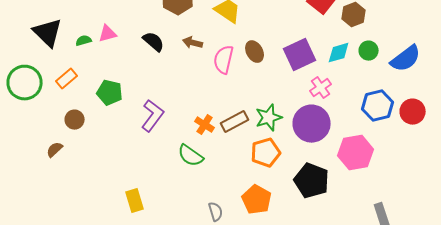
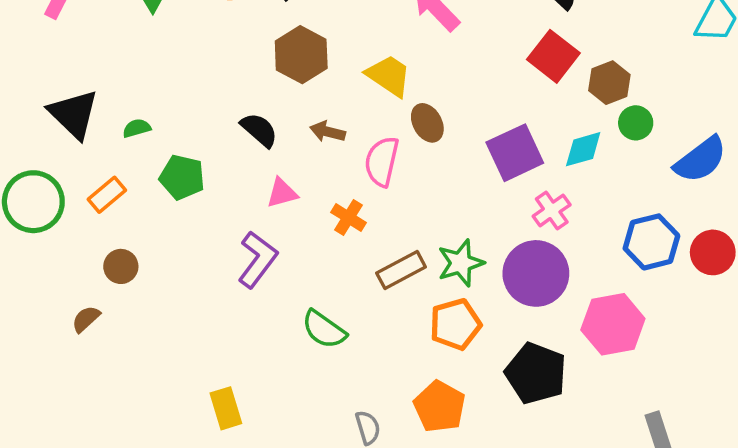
pink triangle: (108, 34) -> (282, 193), moved
green circle: (369, 51) -> (636, 123), moved
brown ellipse: (255, 52) -> (427, 123), moved
green pentagon: (110, 93) -> (182, 177), moved
orange cross: (205, 125) -> (349, 217), moved

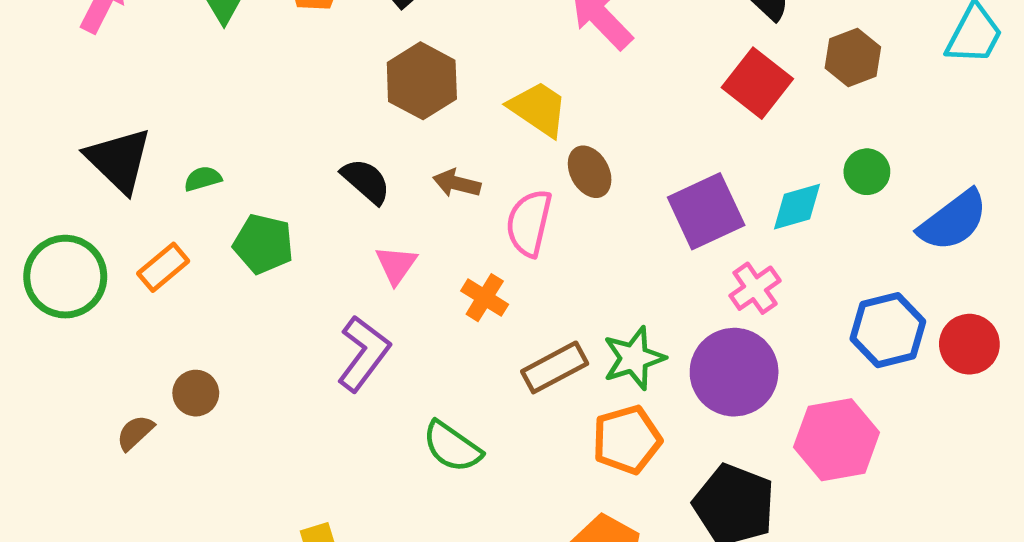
brown hexagon: (609, 83) -> (853, 58), moved
pink triangle: (282, 193) -> (396, 265), turned -40
brown circle: (121, 266) -> (196, 393), moved

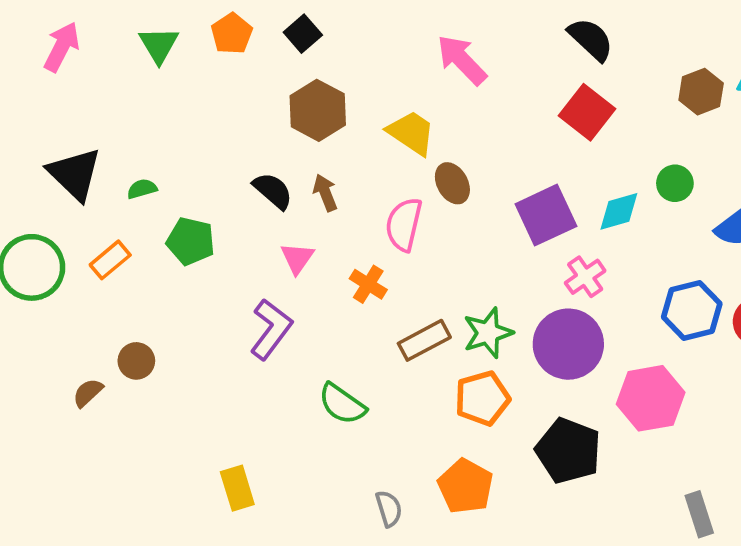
brown hexagon: (853, 58) -> (701, 92), moved
brown arrow: (457, 183) -> (325, 193), moved, turned 54

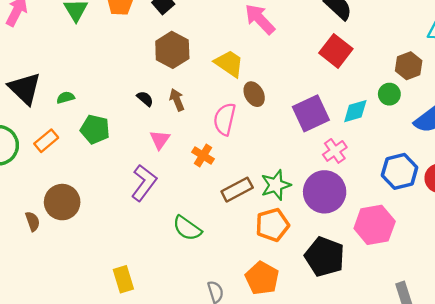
brown hexagon: (701, 92) -> (409, 66), moved
black semicircle: (273, 191) -> (145, 99), size x0.7
brown circle: (136, 361) -> (62, 202), size x1.6
brown semicircle: (88, 393) -> (33, 221), turned 114

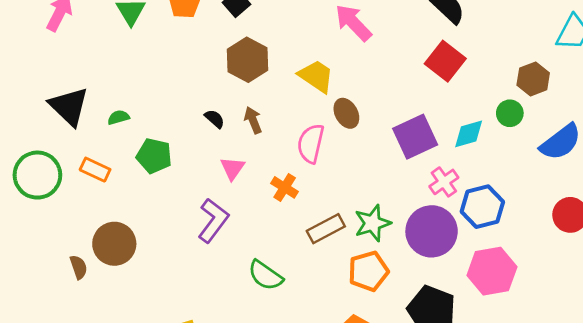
orange rectangle: (46, 141) -> (95, 170), turned 65
blue hexagon: (400, 171) -> (482, 207), moved

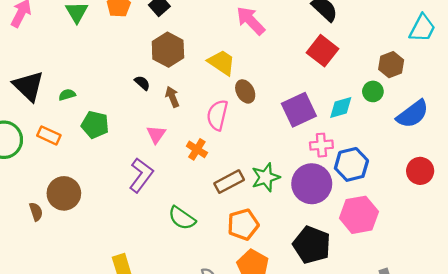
black semicircle: (215, 119) -> (142, 83), moved
pink cross: (444, 182) -> (321, 145), turned 30
orange pentagon: (368, 271) -> (243, 225), moved

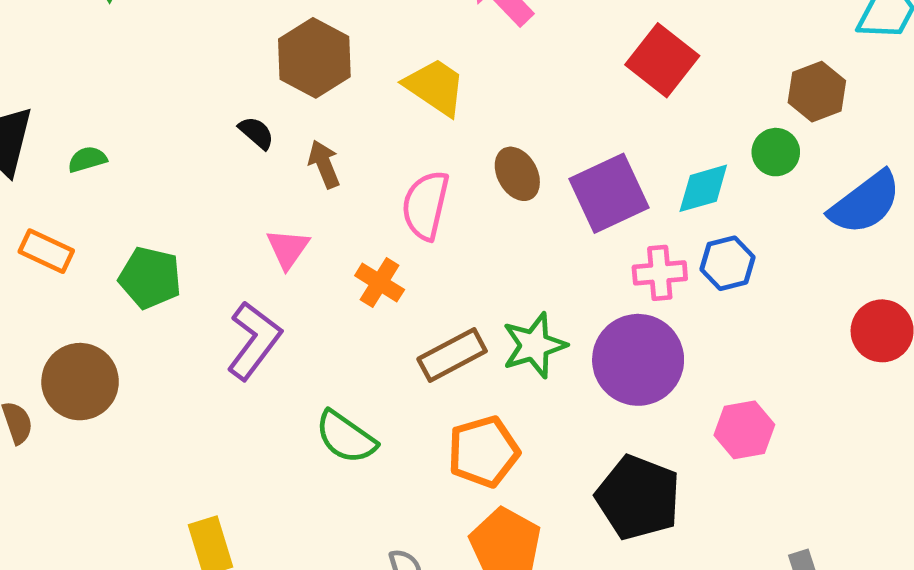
brown ellipse: (245, 91) -> (517, 174), moved
green pentagon: (95, 125) -> (150, 278), moved
blue hexagon: (351, 164) -> (727, 263), moved, size x0.7
pink hexagon: (359, 215) -> (744, 430), size x0.7

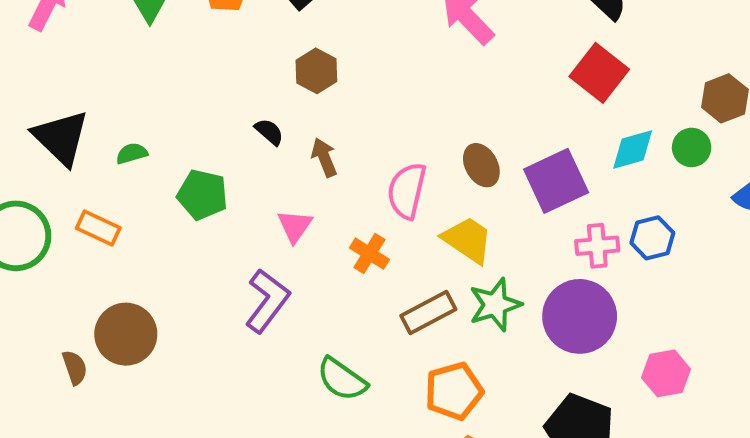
brown hexagon: (314, 58) -> (316, 71), size x0.7
yellow trapezoid: (435, 87) -> (468, 240), moved
cyan diamond: (703, 188) -> (633, 149), moved
green pentagon: (150, 278) -> (202, 195), moved

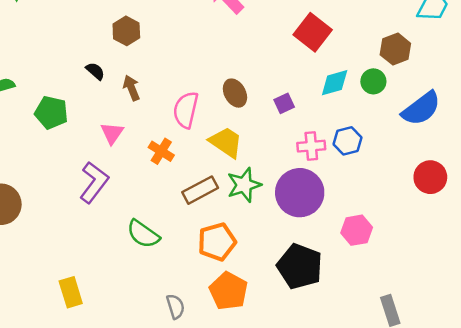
purple square: (556, 181) -> (284, 103), size x0.5

